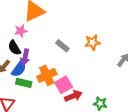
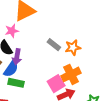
orange star: (93, 42) -> (73, 47), moved
orange cross: (47, 75) -> (71, 74), moved

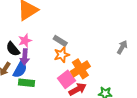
pink star: (12, 31) -> (25, 41), moved
orange star: (73, 47) -> (62, 55), moved

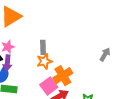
gray rectangle: (60, 41) -> (43, 47), turned 56

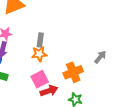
orange cross: (63, 76) -> (73, 72), moved

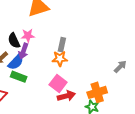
orange cross: (73, 72) -> (97, 92), moved
pink square: (40, 79) -> (58, 84), turned -30

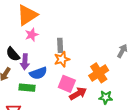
pink star: (28, 36) -> (32, 35), moved
blue semicircle: (16, 62) -> (38, 73), moved, turned 42
orange cross: (97, 92) -> (99, 73), moved

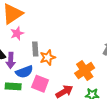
gray rectangle: (60, 45) -> (35, 49), moved
pink square: (67, 84) -> (40, 84), moved

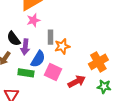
blue semicircle: (24, 72) -> (38, 59), turned -42

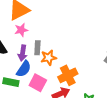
purple arrow: (25, 47) -> (23, 53), moved
orange cross: (98, 62) -> (68, 75), moved

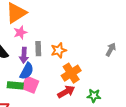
orange star: (49, 58) -> (59, 50), moved
pink square: (38, 83) -> (30, 85), moved

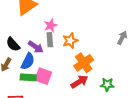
pink star: (20, 33) -> (51, 25), moved
purple arrow: (24, 55) -> (36, 47), turned -56
blue semicircle: (27, 71) -> (28, 61), moved

